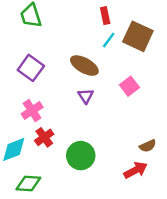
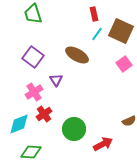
pink square: (129, 86) -> (124, 64), moved
purple triangle: (86, 96) -> (56, 80), moved
red arrow: (136, 170) -> (103, 144), moved

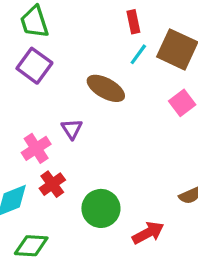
purple square: (33, 57) -> (34, 66), moved

